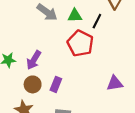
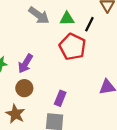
purple rectangle: (56, 84) -> (60, 98), moved

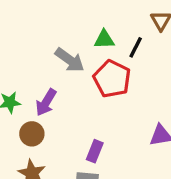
gray arrow: (39, 15) -> (70, 60), moved
brown circle: (24, 88) -> (32, 134), moved

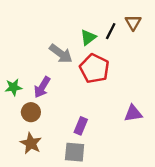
green triangle: (104, 40) -> (88, 37), turned -35
black line: (136, 47) -> (111, 31), moved

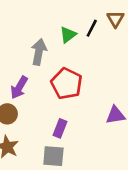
gray arrow: (61, 54) -> (39, 52), turned -115
red pentagon: (94, 69) -> (67, 84), moved

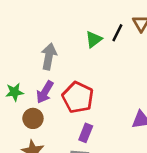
gray arrow: (39, 52) -> (49, 56), moved
red pentagon: (67, 84) -> (78, 97), moved

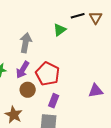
black line: (117, 33) -> (78, 16), moved, turned 48
brown circle: (33, 118) -> (28, 90), moved

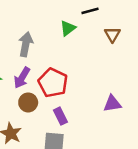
brown triangle: (96, 18) -> (112, 34), moved
purple rectangle: (54, 101) -> (60, 116), turned -48

